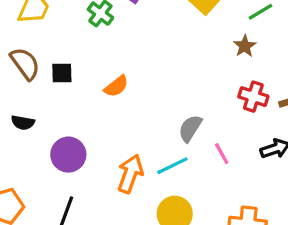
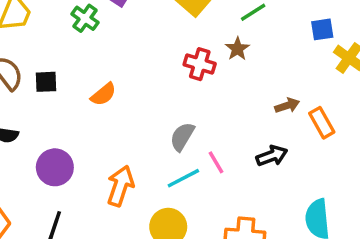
red cross: (253, 97) -> (200, 64), moved
cyan line: (172, 166) -> (183, 178), moved

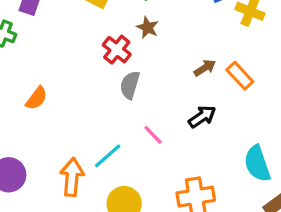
red cross: (200, 64) -> (117, 50), turned 36
gray semicircle: (182, 137) -> (130, 85), moved
cyan line: (183, 178) -> (108, 156), moved

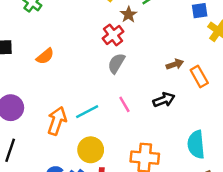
brown star: (147, 28) -> (129, 15), moved

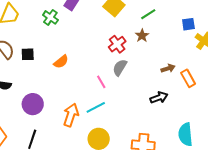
brown star: (129, 15) -> (142, 36), moved
pink line: (124, 104) -> (101, 82), moved

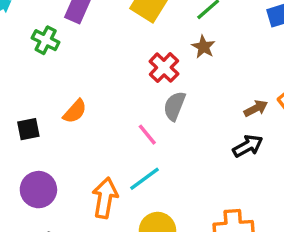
black square: (28, 54) -> (28, 129), moved
brown arrow: (168, 68) -> (256, 108), moved

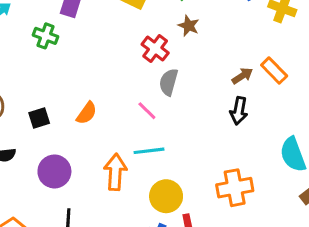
orange semicircle: (75, 111) -> (87, 113), moved
black arrow: (248, 146) -> (239, 111), turned 136
cyan line: (145, 179) -> (149, 151), turned 36

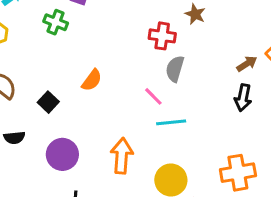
red cross: (155, 49) -> (162, 36), turned -30
orange semicircle: (87, 113) -> (92, 80), moved
black square: (39, 118) -> (48, 102), turned -30
cyan line: (149, 151) -> (171, 122), moved

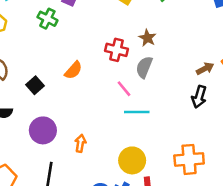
brown star: (195, 14) -> (147, 38), moved
red cross: (162, 36) -> (116, 50), moved
orange arrow: (122, 156) -> (80, 143), moved, size x0.6

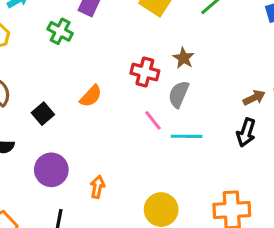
cyan line: (137, 112) -> (187, 136), moved

